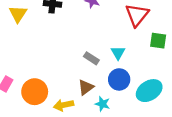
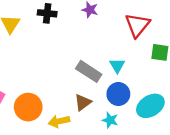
gray rectangle: (91, 58) -> (89, 71), size x1.5
cyan star: (102, 104) -> (110, 120), moved

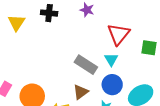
red triangle: (137, 25) -> (119, 34), moved

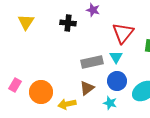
black cross: (49, 13) -> (68, 23), moved
gray rectangle: (86, 65) -> (92, 62), turned -45

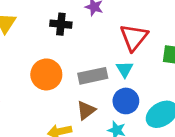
orange circle: (41, 92) -> (46, 74), moved

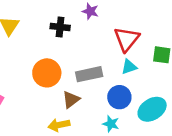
cyan triangle: (125, 69) -> (129, 67), moved, turned 42
brown triangle: (86, 110) -> (71, 100), moved

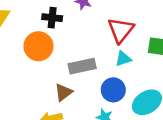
orange circle: (47, 73) -> (38, 46), moved

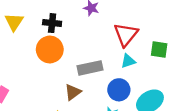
black cross: (52, 18) -> (52, 23), moved

